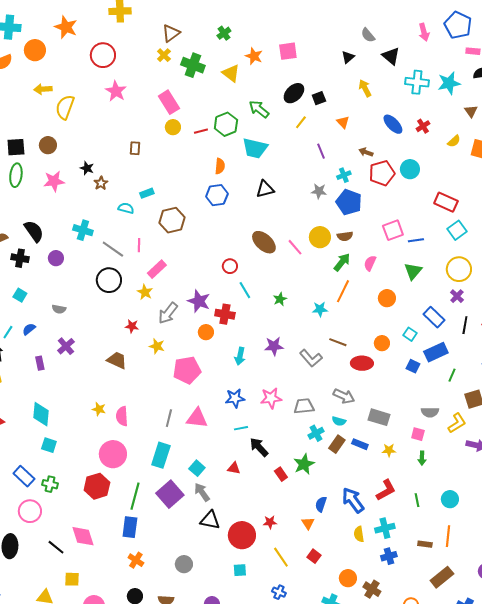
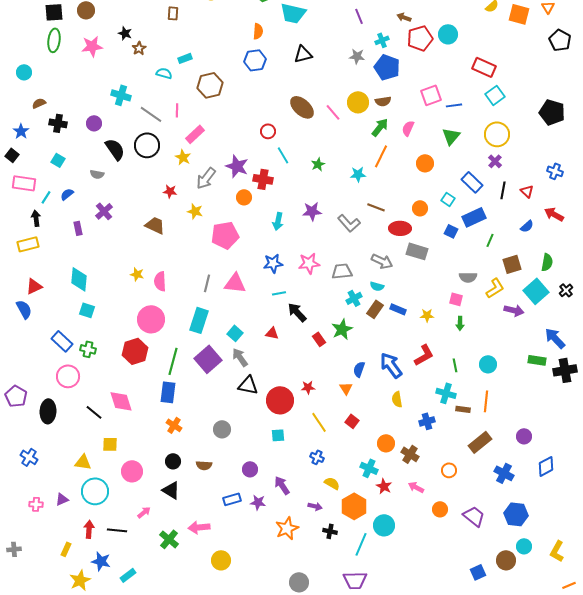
black semicircle: (34, 231) -> (115, 149), moved
gray rectangle: (379, 417) -> (417, 251), moved
cyan cross: (385, 528) -> (446, 393), moved, turned 30

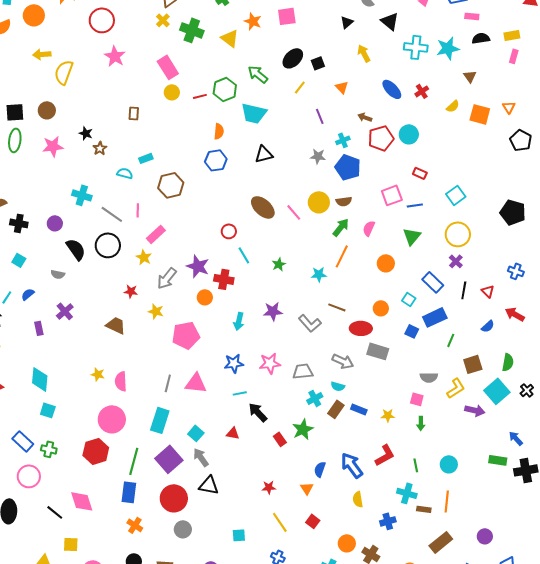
red rectangle: (484, 67) -> (420, 173), moved, size x0.6
blue arrow: (555, 338) -> (516, 438), size x0.7
red circle: (280, 400) -> (174, 498), moved

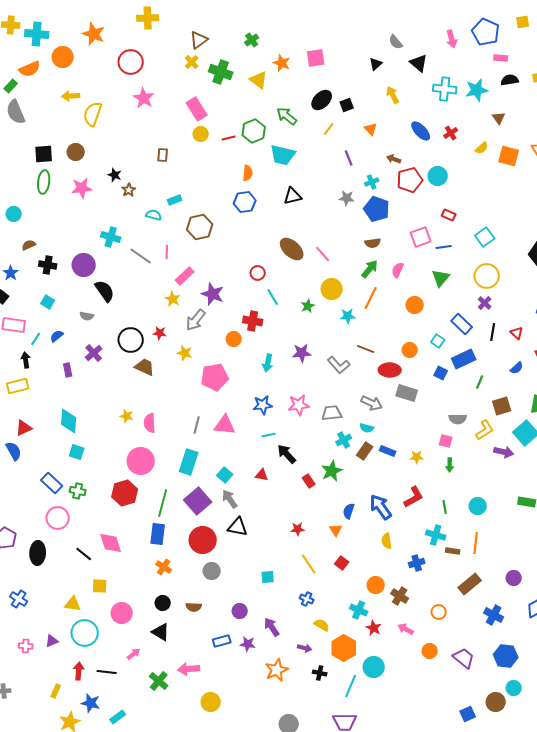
yellow circle: (319, 202) -> (332, 289), moved
purple circle: (55, 223) -> (84, 265), size x1.5
black circle: (108, 245) -> (131, 340), moved
purple star: (198, 266) -> (213, 294), moved

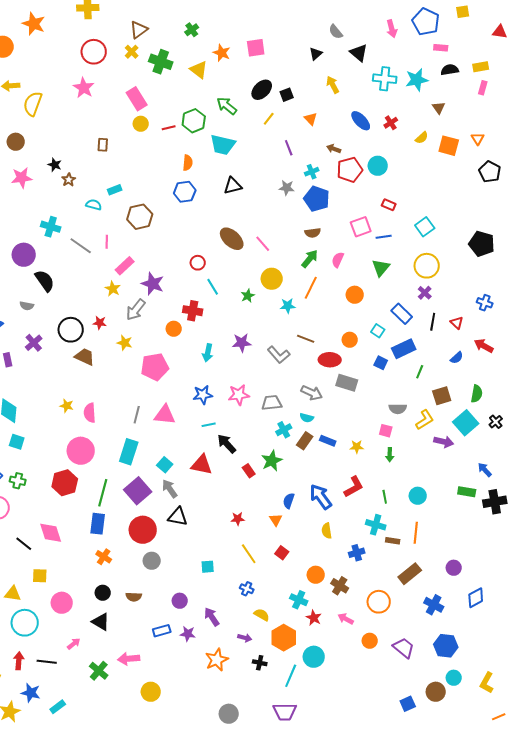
red circle: (131, 62) -> (94, 52), moved
red triangle: (262, 475) -> (202, 465), size x1.6
orange circle: (439, 612) -> (379, 602), size x1.5

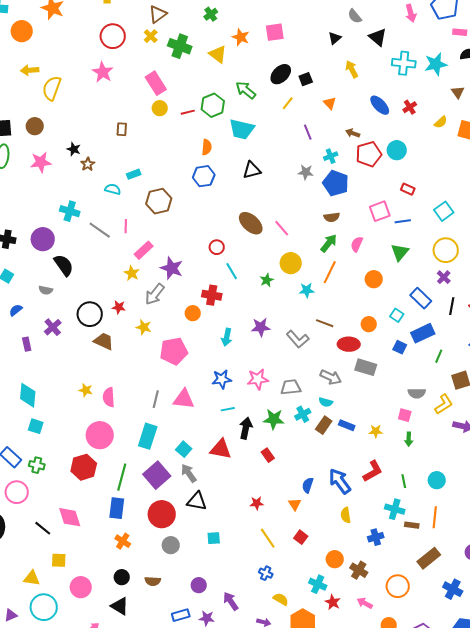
black arrow: (227, 444) -> (246, 428), turned 55
green star: (272, 461) -> (274, 419), moved, turned 30
cyan square: (208, 567) -> (214, 538), moved

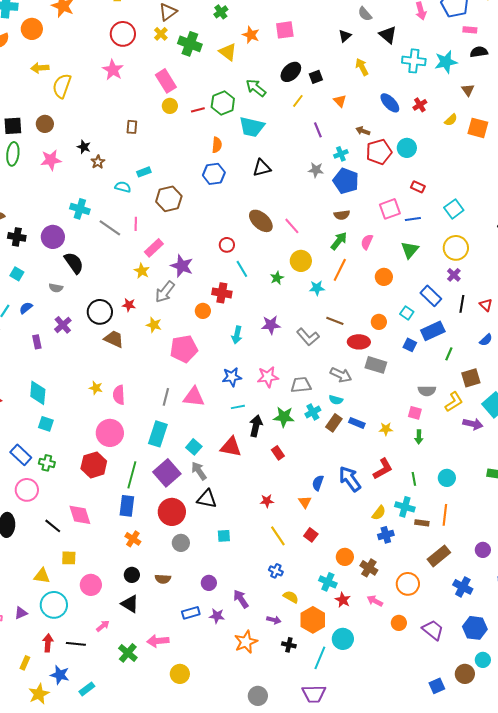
yellow semicircle: (346, 515) -> (379, 513), moved, turned -133

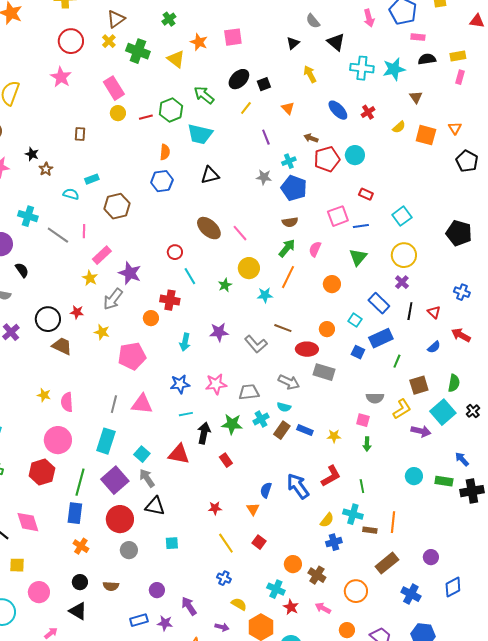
black semicircle: (74, 263) -> (22, 270), size x0.7
cyan circle: (447, 478) -> (414, 476), moved

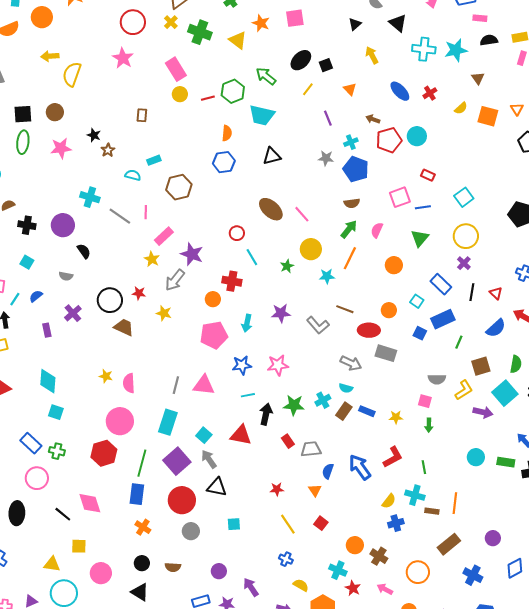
blue semicircle: (434, 347) -> (496, 328), size x1.5
pink pentagon: (132, 356) -> (214, 335), moved
gray trapezoid: (249, 392) -> (311, 449), moved

